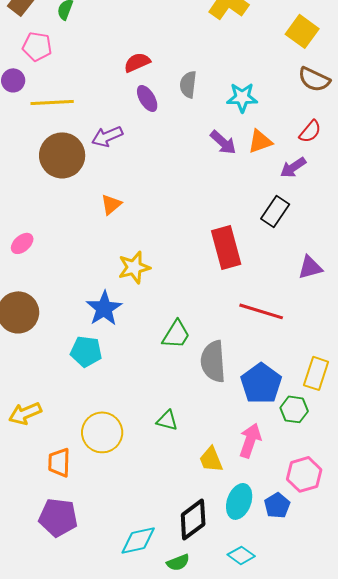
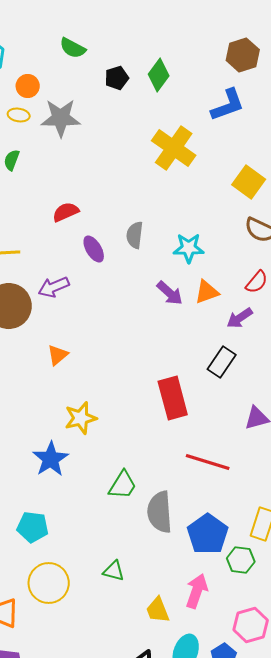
red semicircle: (137, 62) -> (66, 212), moved
cyan pentagon: (86, 351) -> (33, 527), moved

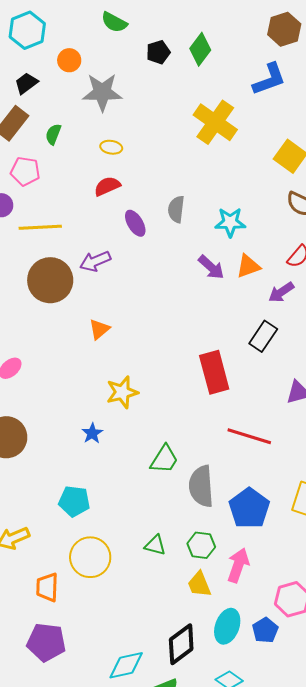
yellow ellipse: (19, 115) -> (111, 147), moved
blue star: (51, 459) -> (92, 433), size x0.6
green hexagon: (241, 560) -> (201, 545), moved

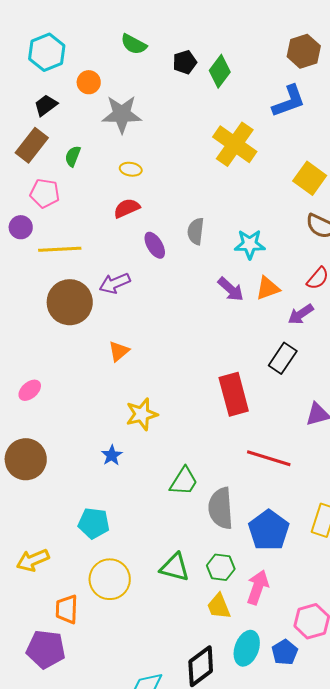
black pentagon: (158, 52) -> (185, 62), moved
green triangle: (155, 545) -> (175, 567), size x1.4
purple pentagon: (46, 642) -> (46, 649), moved

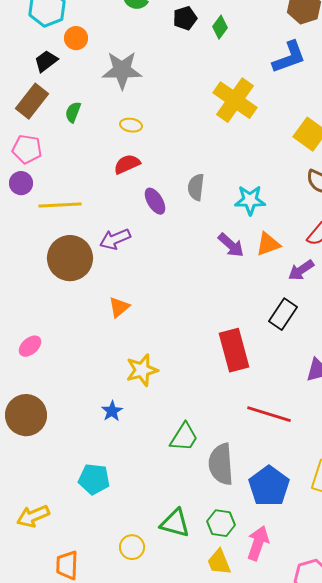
green diamond: (220, 71) -> (220, 27), size x0.7
orange circle: (89, 82) -> (76, 38), moved
pink pentagon: (45, 193) -> (27, 149), moved
yellow circle: (110, 579) -> (132, 547), moved, size x0.6

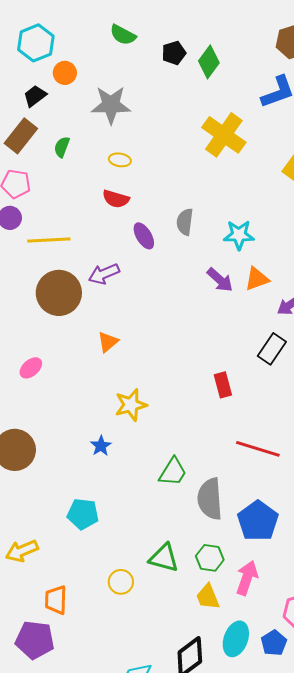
green diamond: (220, 27) -> (209, 62), size x1.4
red semicircle: (127, 164) -> (116, 199), turned -140
pink ellipse: (30, 346) -> (31, 368), moved
red rectangle: (234, 350) -> (223, 385), size x0.6

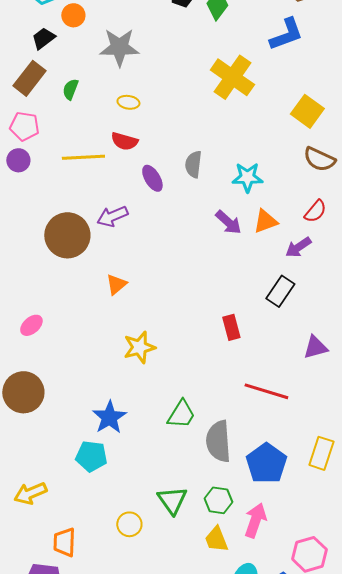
yellow line: (49, 240) -> (83, 157), moved
pink ellipse: (31, 368) -> (31, 325), moved
blue star: (101, 446) -> (109, 417), moved, size x1.6
green triangle: (164, 558) -> (172, 500), turned 40

